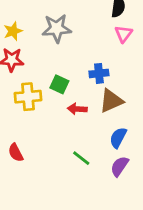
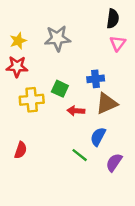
blue semicircle: (118, 138) -> (98, 137), moved
red semicircle: (16, 153) -> (21, 150), turned -133

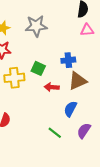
pink triangle: (118, 43) -> (87, 30), turned 48
green line: (80, 155) -> (55, 133), moved

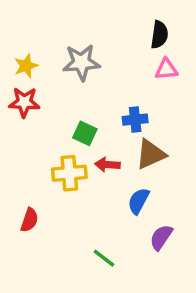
yellow cross: (14, 78) -> (69, 173), moved
green line: (55, 133) -> (104, 258), moved

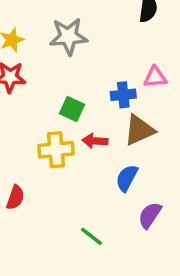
pink triangle: (166, 69) -> (155, 77), moved

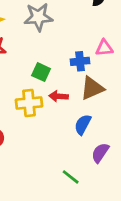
green line: (91, 236) -> (71, 177), moved

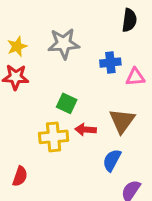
blue cross: (80, 61) -> (110, 63), moved
brown triangle: (92, 88) -> (122, 121), turned -30

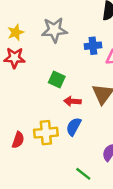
yellow cross: (54, 137) -> (46, 133), moved
blue semicircle: (112, 160) -> (74, 127), moved

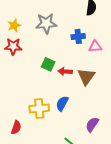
red arrow: (72, 101) -> (65, 71), moved
red semicircle: (18, 140) -> (16, 127), moved

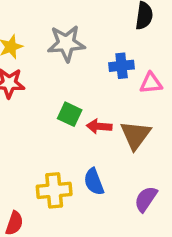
blue semicircle: (62, 103) -> (94, 182), turned -49
purple semicircle: (92, 124) -> (146, 199), moved

